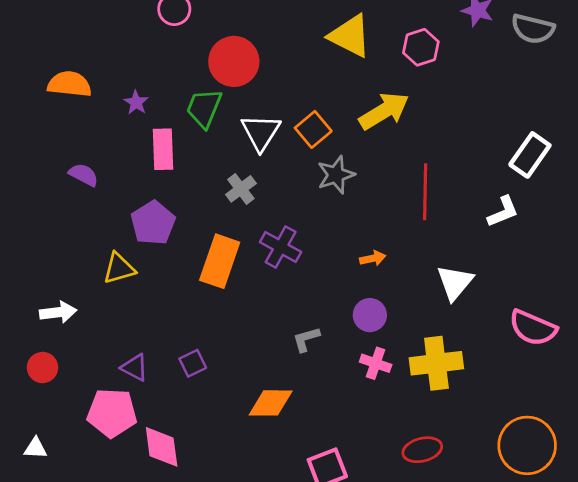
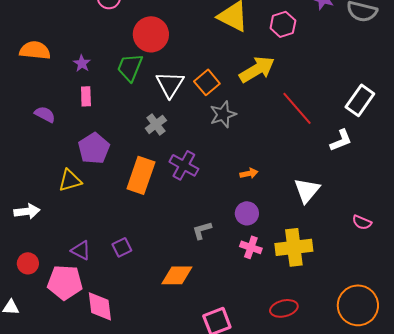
pink rectangle: (163, 149) -> (86, 96), moved, size x0.7
red line: (425, 192) -> (297, 108), moved, turned -42
pink semicircle: (533, 328) -> (362, 222), size x0.6
red circle: (43, 368) -> (28, 263), moved

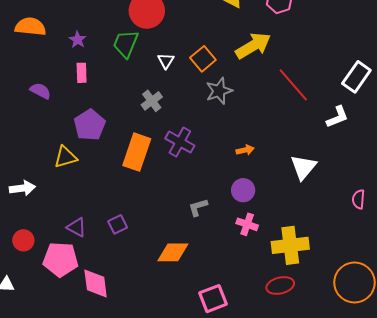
white triangle: (170, 84) -> (166, 61), size x0.6
pink semicircle: (362, 222) -> (358, 199), turned 72
yellow cross: (294, 247) -> (290, 245), moved

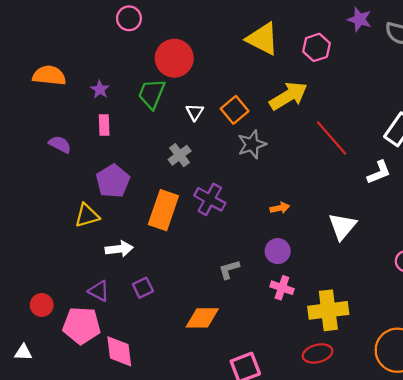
white arrow: (22, 188) -> (119, 249), moved

